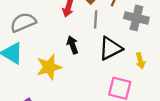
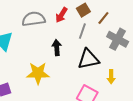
gray semicircle: (23, 22) -> (34, 19), moved
yellow star: (49, 67) -> (38, 73), moved

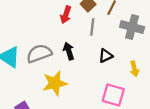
gray semicircle: (34, 19) -> (39, 53), moved
black triangle: (88, 59) -> (106, 56), size x0.6

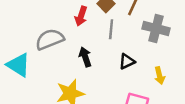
gray semicircle: (39, 53) -> (50, 39), moved

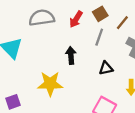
gray semicircle: (50, 39) -> (42, 18), moved

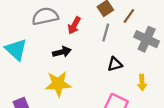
red arrow: (76, 19) -> (74, 25), moved
black arrow: (71, 55) -> (62, 52), moved, turned 84

